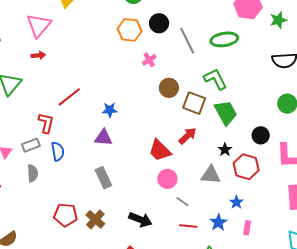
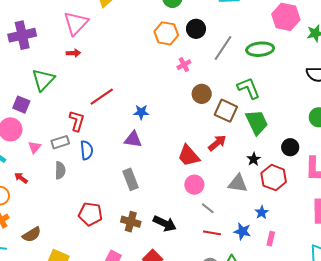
gray line: (187, 41) -> (223, 48), turned 56
brown cross: (95, 219) -> (131, 222), moved, turned -30
blue star: (218, 222) -> (242, 231), turned -30

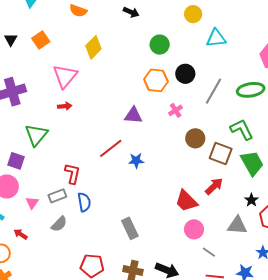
red line: (102, 97) -> (111, 148), moved
purple triangle: (133, 139) -> (133, 115), moved
gray semicircle: (60, 170) -> (59, 224), turned 48

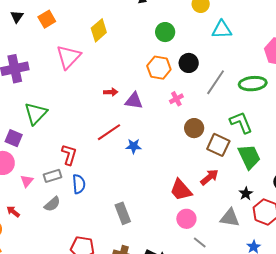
red arrow: (65, 106) -> (111, 92), moved

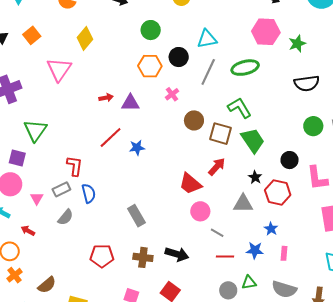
cyan triangle: (222, 30) -> (207, 39), moved

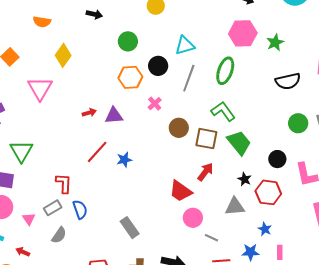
green ellipse: (245, 68) -> (225, 71), turned -52

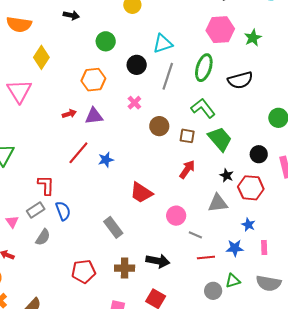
orange semicircle: (42, 22) -> (19, 24), size x1.4
orange hexagon: (130, 77) -> (93, 80), moved
black semicircle: (288, 81) -> (240, 80), moved
brown square: (206, 139) -> (187, 136), size x0.7
red trapezoid: (181, 191) -> (141, 193), moved

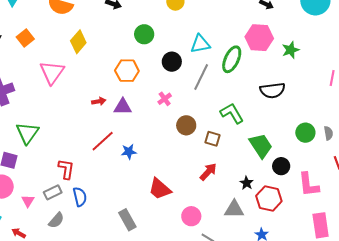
green ellipse: (204, 68) -> (232, 59), moved
green trapezoid: (220, 139) -> (261, 146), moved

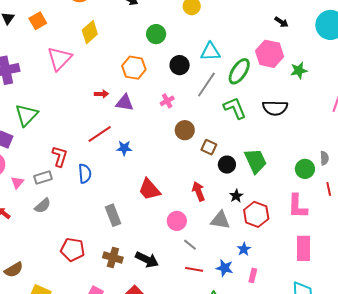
green L-shape: (232, 113) -> (235, 108), moved
green circle: (305, 133) -> (305, 169), moved
black circle: (281, 166) -> (227, 165), moved
red arrow: (208, 172) -> (199, 191), moved, turned -72
blue semicircle: (80, 197) -> (85, 174), moved

